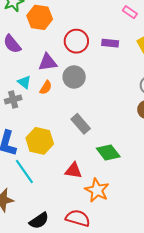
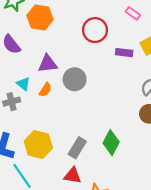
red circle: (76, 41) -> (95, 30), moved
purple rectangle: (110, 43) -> (124, 53), moved
gray rectangle: (81, 124) -> (77, 148), moved, turned 72
green diamond: (108, 153) -> (111, 143), moved, turned 65

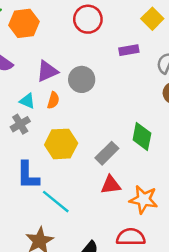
purple rectangle: (124, 53) -> (129, 50), moved
yellow hexagon: (38, 145) -> (61, 144), moved
gray rectangle: (77, 148) -> (107, 153), turned 30

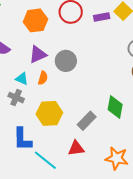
orange hexagon: (24, 23) -> (35, 20), moved
purple rectangle: (129, 50) -> (102, 17), moved
gray cross: (20, 124) -> (16, 98), turned -35
red triangle: (111, 185) -> (76, 148), moved

